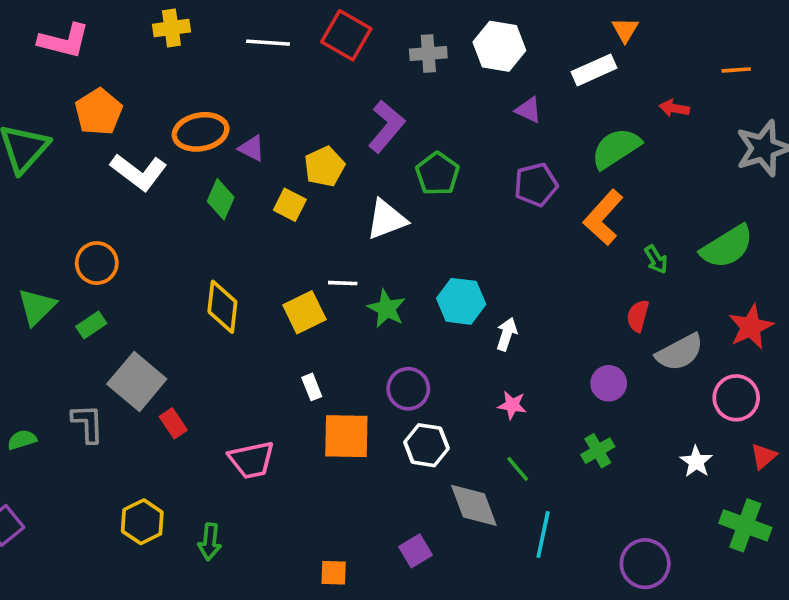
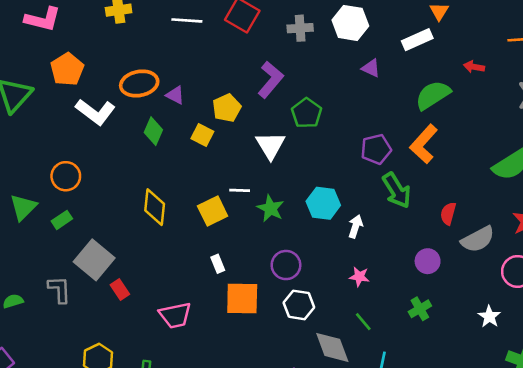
purple pentagon: (536, 185) -> (376, 149), moved
white triangle: (386, 219) -> (271, 145), turned -40
green arrow: (656, 259) -> (397, 190), moved, size x1.8

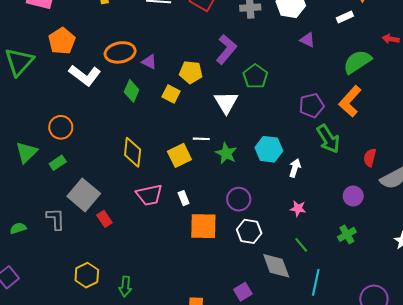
white rectangle: (417, 40) -> (345, 17), size x0.7
yellow pentagon: (227, 108) -> (191, 72), turned 30
pink trapezoid: (175, 315) -> (149, 195), moved

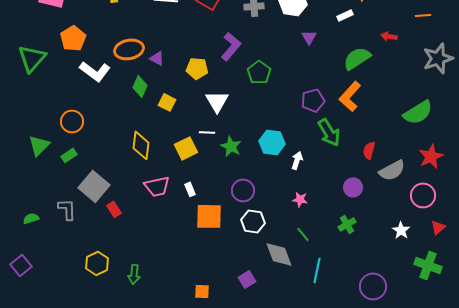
purple triangle: (307, 40) -> (309, 37), turned 35
yellow square: (171, 94) -> (167, 102), moved
white triangle: (226, 102) -> (217, 101), moved

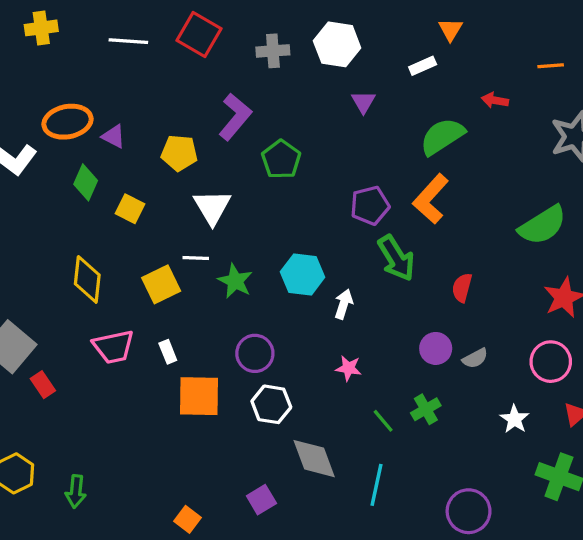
gray semicircle: (392, 170) -> (475, 358), moved, size x0.6
green line: (303, 234) -> (383, 421), moved
orange square: (202, 291) -> (187, 519), turned 35

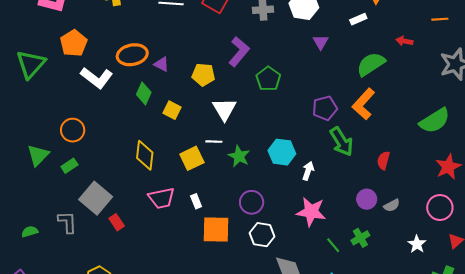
pink star: (349, 368) -> (311, 212), size x1.8

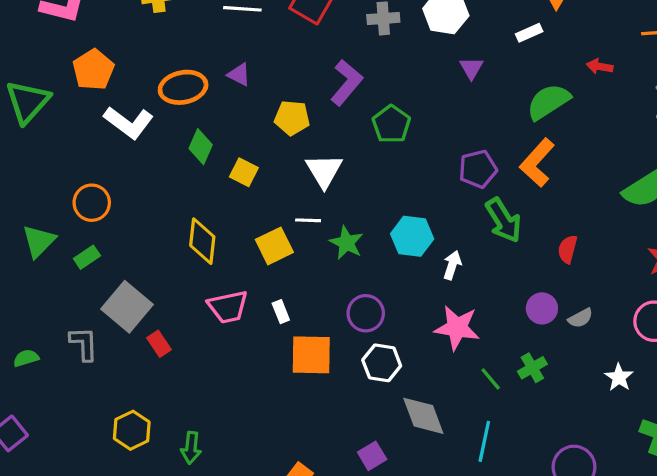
purple triangle: (162, 64) -> (239, 75), moved

